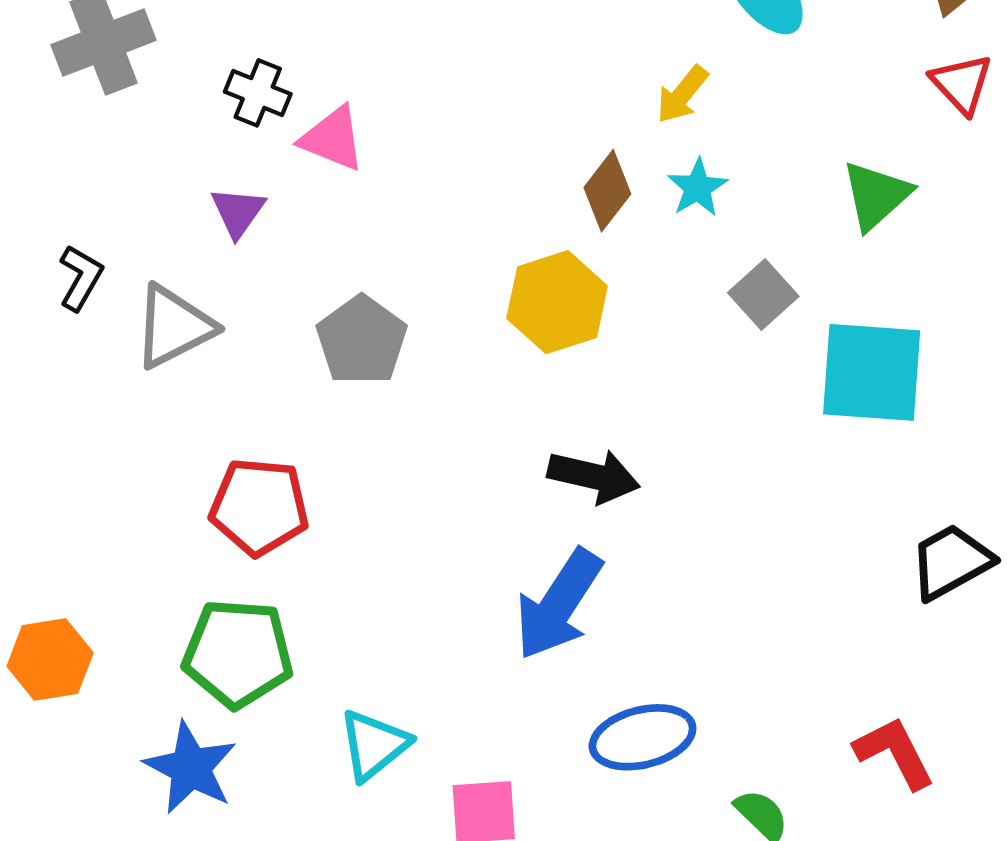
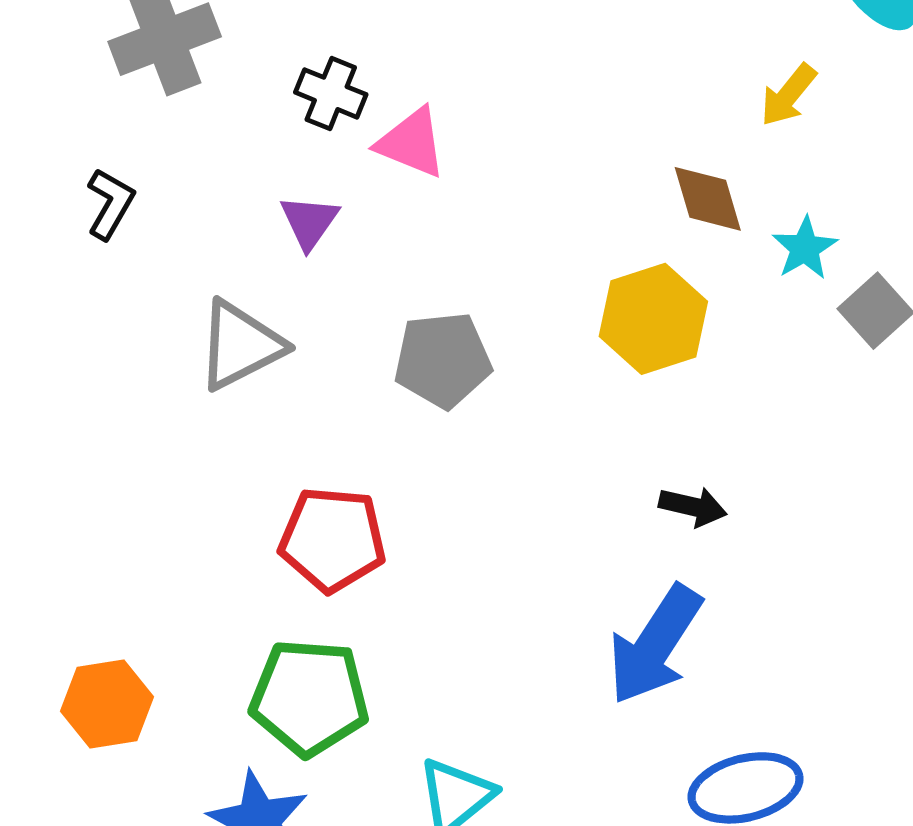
cyan star: (698, 188) -> (805, 248), moved
brown diamond: (607, 191) -> (708, 199), turned -54
black L-shape: (81, 278) -> (110, 204), moved
gray pentagon: (362, 340) -> (443, 360), turned 30
black arrow: (594, 476) -> (693, 507), size x0.7

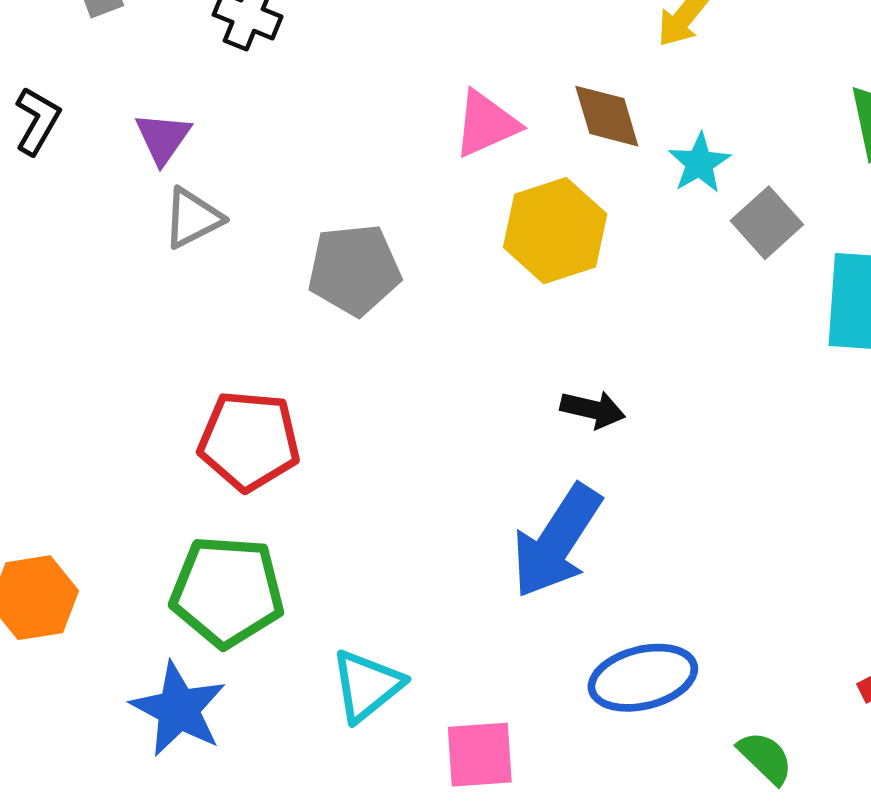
pink triangle: (411, 143) -> (486, 124), moved, turned -46
purple triangle: (309, 222) -> (163, 138), moved
gray triangle: (240, 345) -> (193, 218), moved, size x0.7

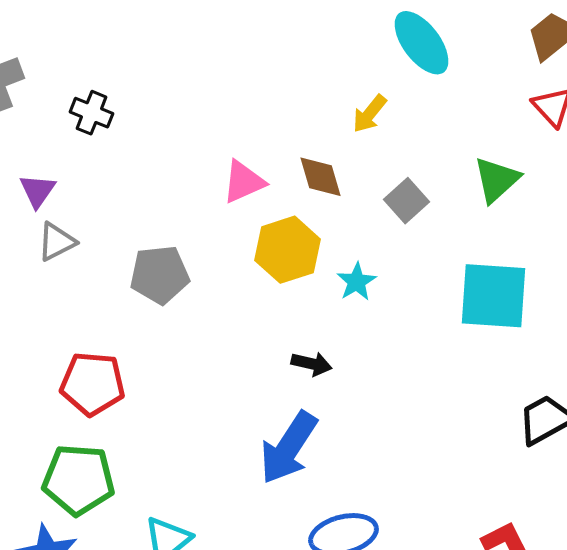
cyan star: (699, 163) -> (356, 282), moved
gray square: (767, 223) -> (406, 201), moved

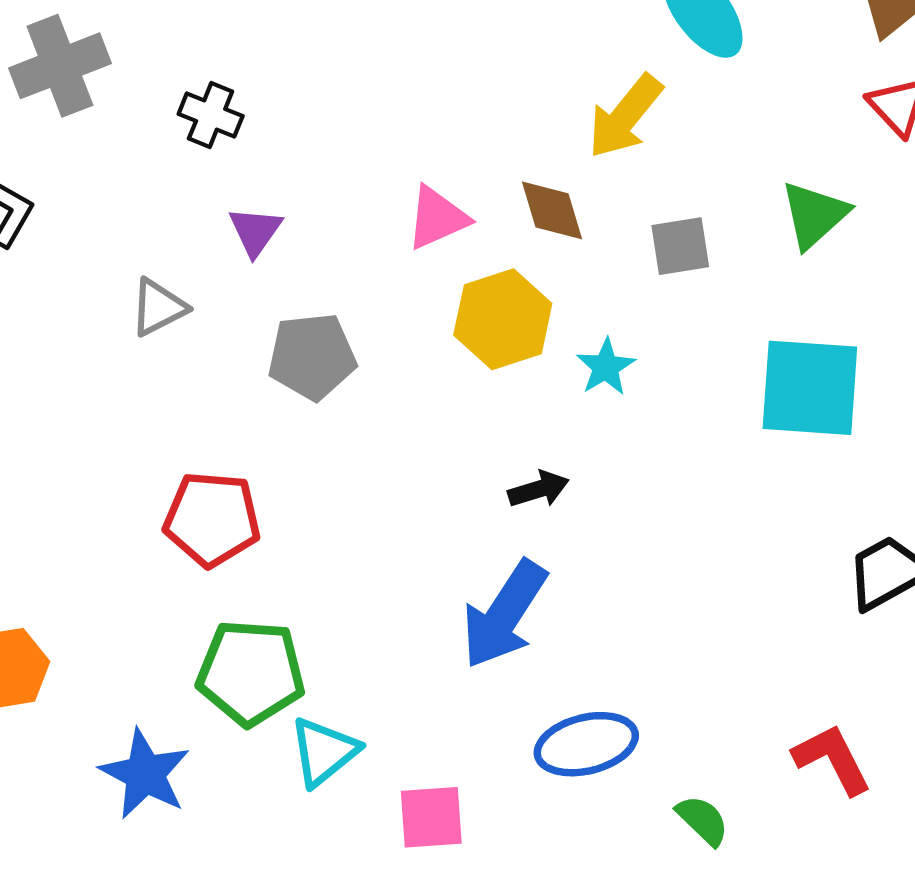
yellow arrow: (370, 114) -> (625, 116), size x1.5
purple triangle: (38, 191) -> (255, 231), moved
gray square: (406, 201) -> (680, 246), turned 33
black arrow: (312, 364) -> (539, 489), turned -30
green pentagon: (78, 480) -> (251, 673), moved

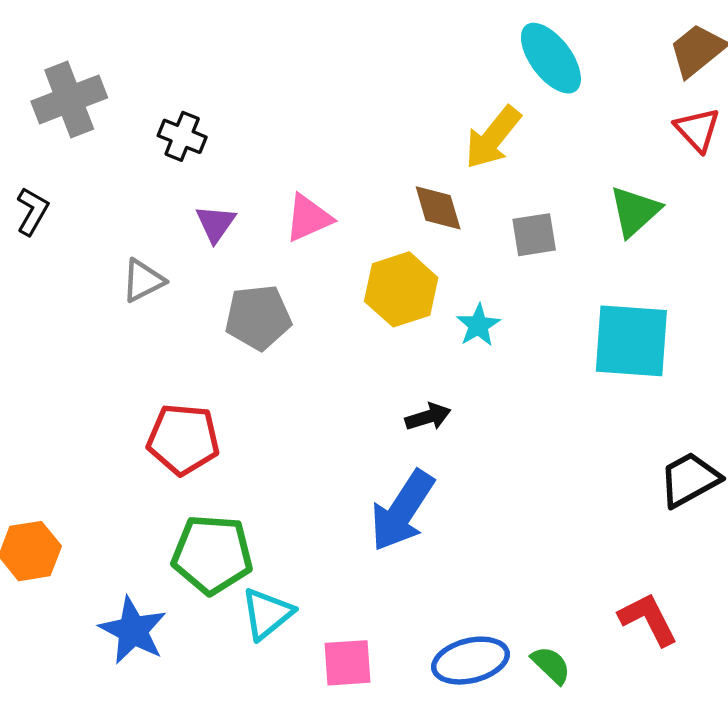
pink triangle: (437, 218) -> (308, 218), moved
blue ellipse: (586, 744) -> (470, 661), moved

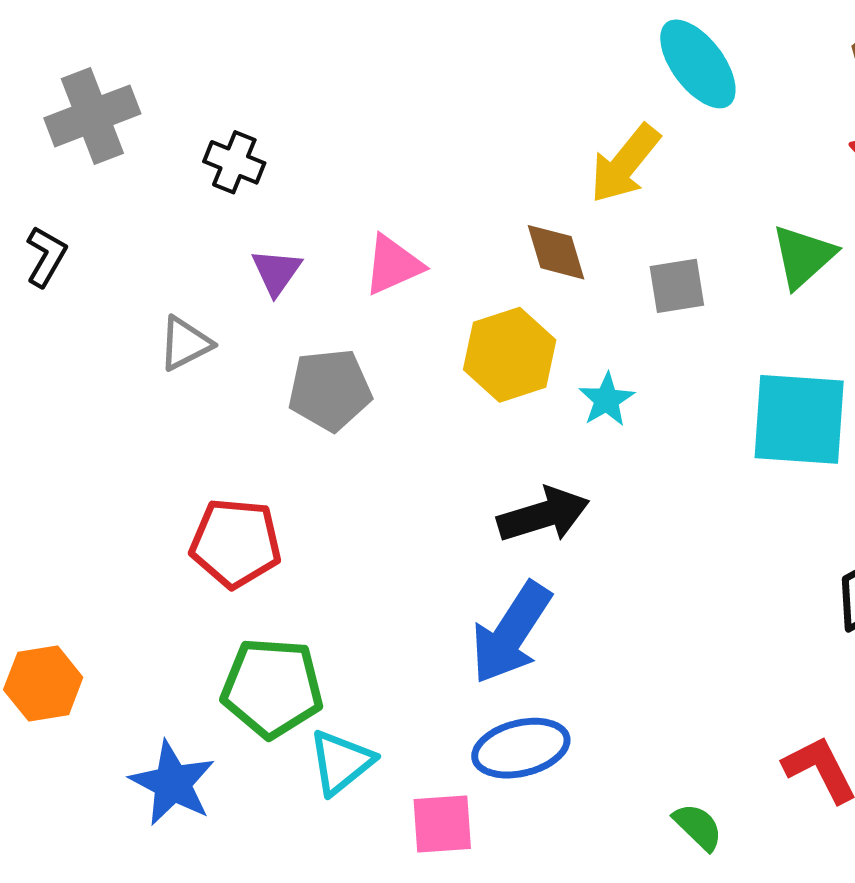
black arrow: (428, 417) -> (543, 515), size x1.6
blue ellipse: (470, 661) -> (521, 748), moved

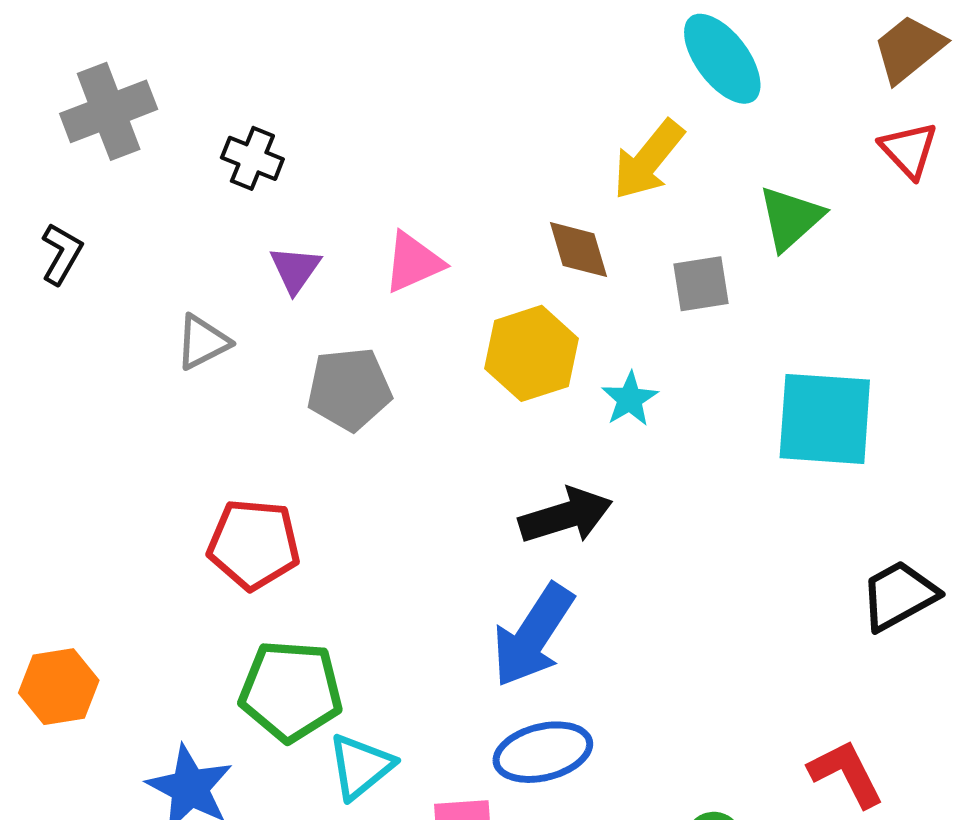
green triangle: (803, 256) -> (791, 218), moved

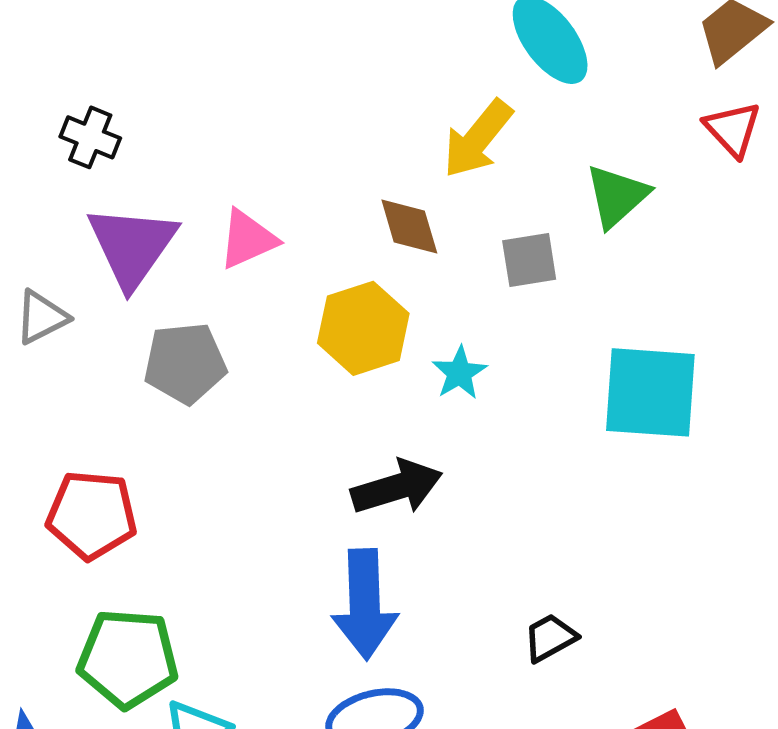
purple triangle: (295, 269) -> (132, 246), size x1.8
black trapezoid: (899, 596) -> (550, 638), moved, size x0.7
blue arrow: (533, 635) -> (365, 604), turned -35

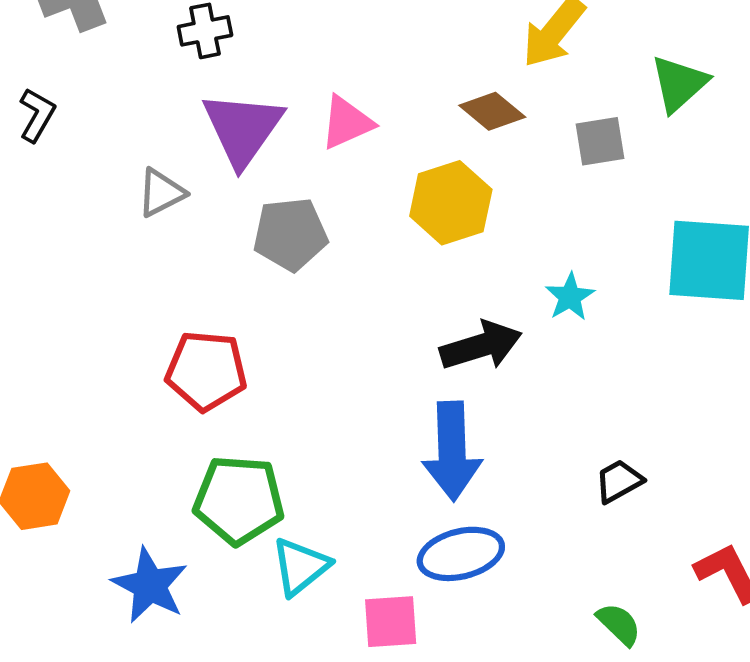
black cross: (90, 137) -> (205, 31), turned -33
brown diamond: (409, 227) -> (492, 111), turned -34
cyan star: (459, 373) -> (570, 297), moved

